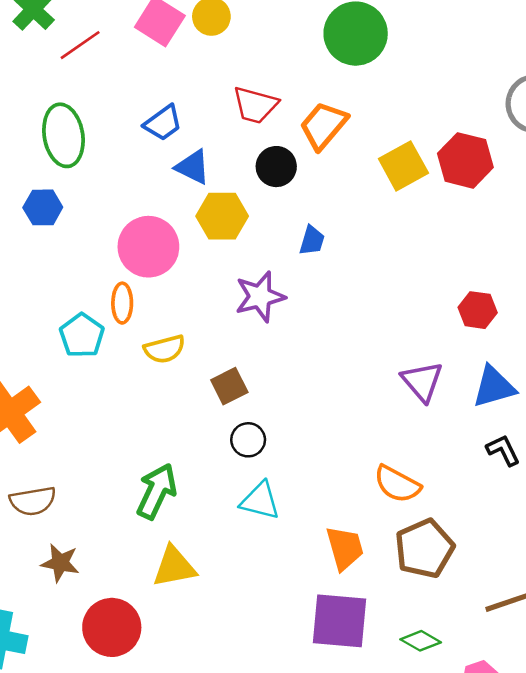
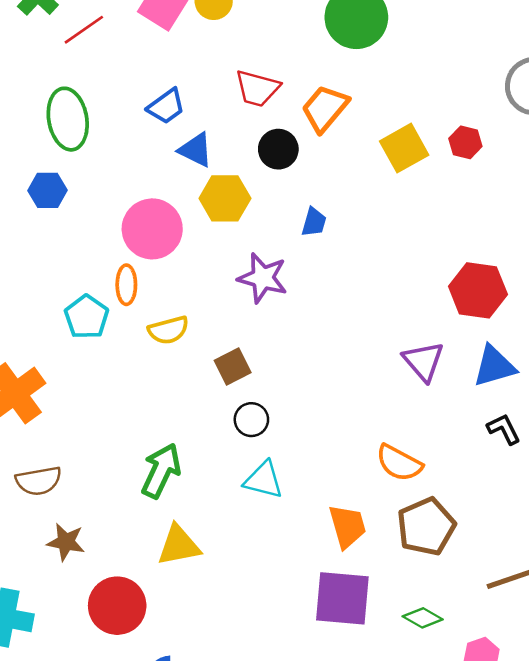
red hexagon: (465, 160) -> (465, 142), size x0.6
purple star: (260, 297) -> (263, 278), turned 30
red hexagon: (478, 310) -> (478, 290), size x1.5

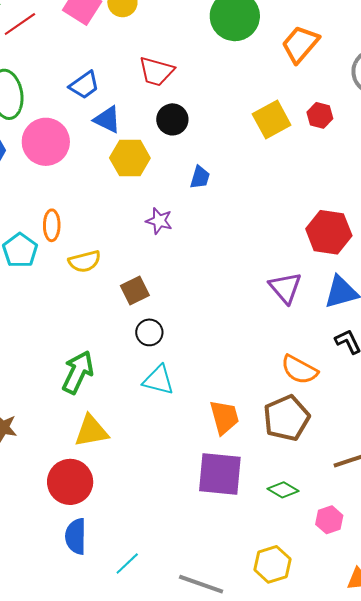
orange trapezoid: (325, 108) -> (300, 44), moved
pink circle: (152, 229) -> (46, 142), moved
purple star: (263, 278) -> (159, 221), size x0.7
orange semicircle: (399, 463) -> (299, 370), moved
red circle: (117, 606) -> (70, 482), moved

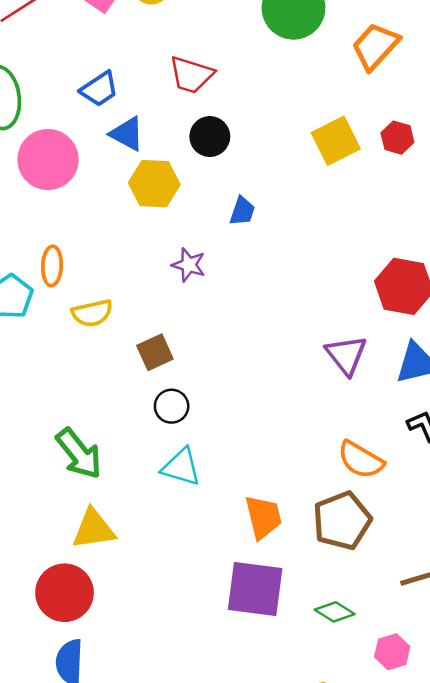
green arrow: (78, 372) -> (79, 454), turned 114

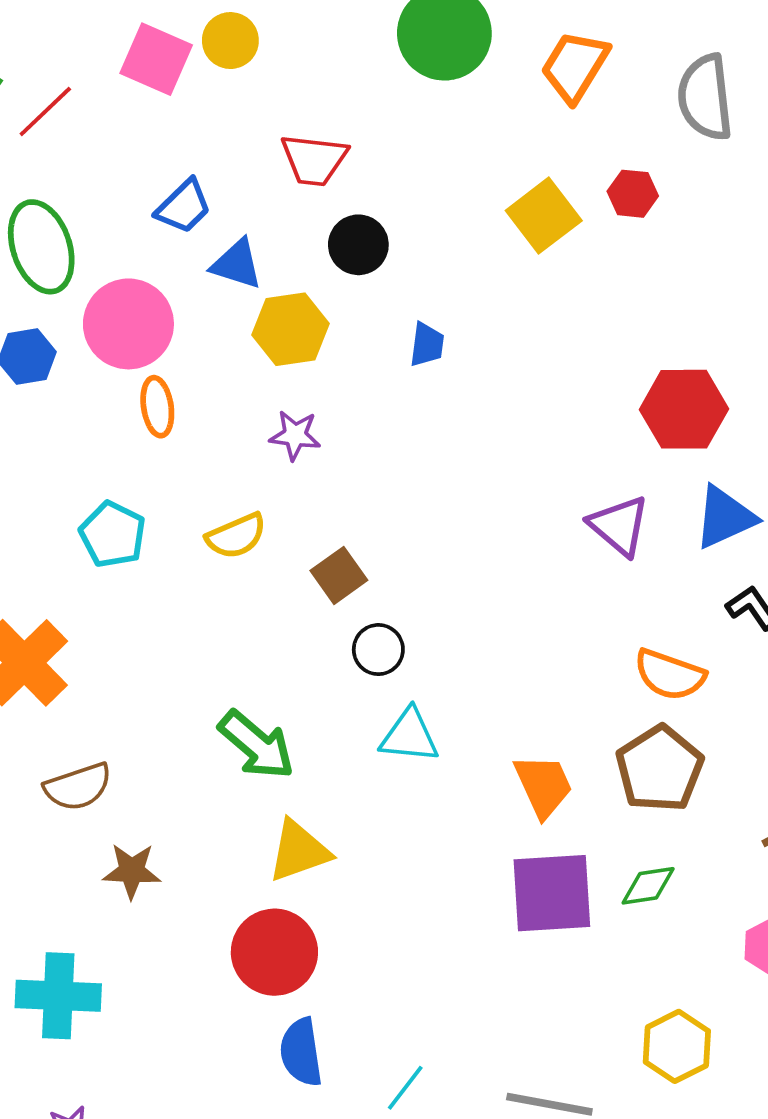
purple star: (189, 265) -> (295, 435), moved
orange ellipse: (52, 266) -> (157, 407), moved
green diamond: (335, 612) -> (648, 886), moved, turned -30

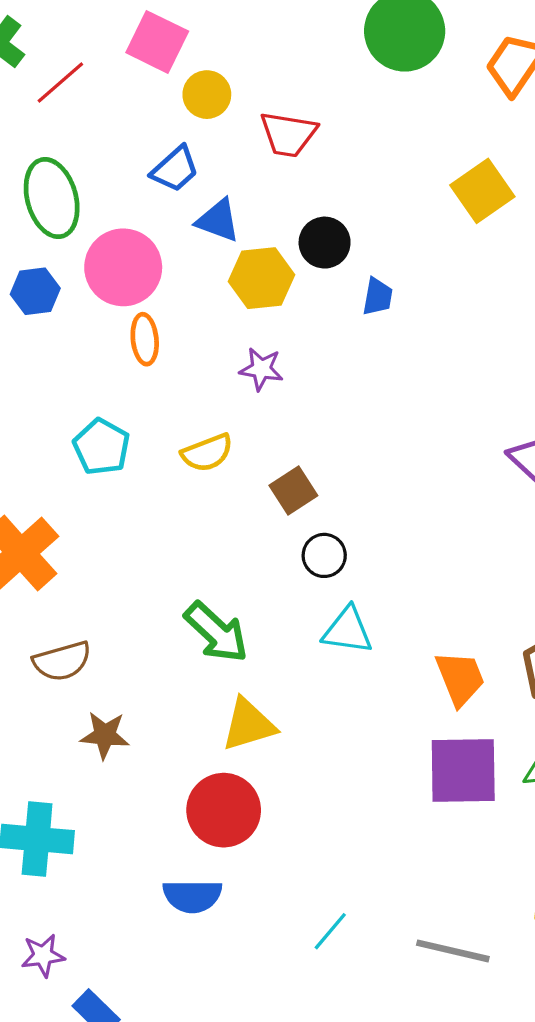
yellow circle: (230, 41) -> (207, 95), moved
black circle: (358, 245) -> (325, 243), moved
blue semicircle: (301, 1052) -> (192, 896), moved, turned -84

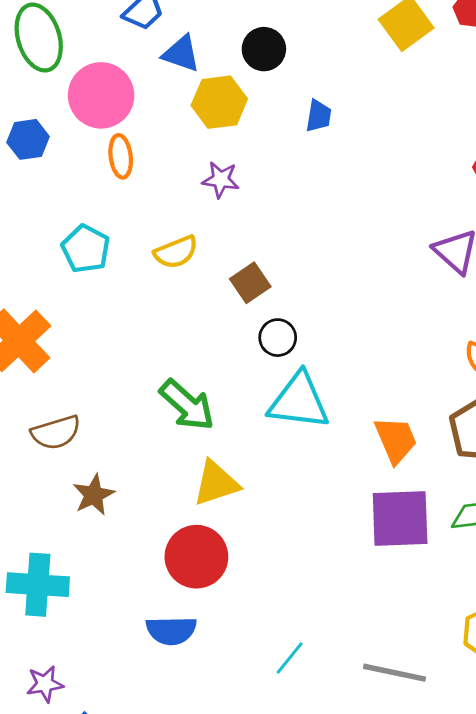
black circle: (325, 243) -> (264, 49), moved
blue hexagon: (35, 291) -> (28, 139), moved
cyan triangle: (347, 630) -> (299, 401), size x1.4
brown star: (105, 735) -> (94, 495), turned -30

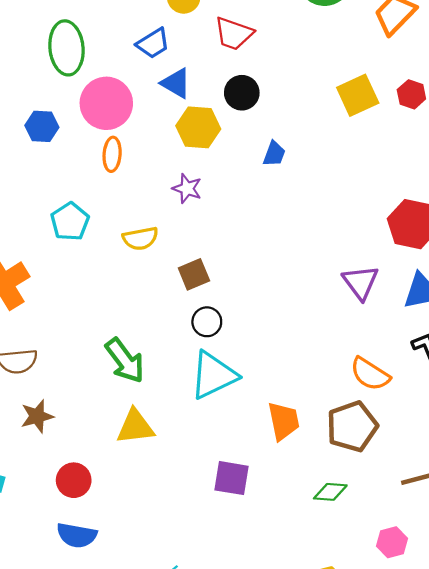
cyan triangle: (299, 401) -> (213, 375), turned -44
purple square: (400, 519) -> (232, 478), moved, size x0.7
red circle: (196, 557) -> (74, 480), moved, size x0.7

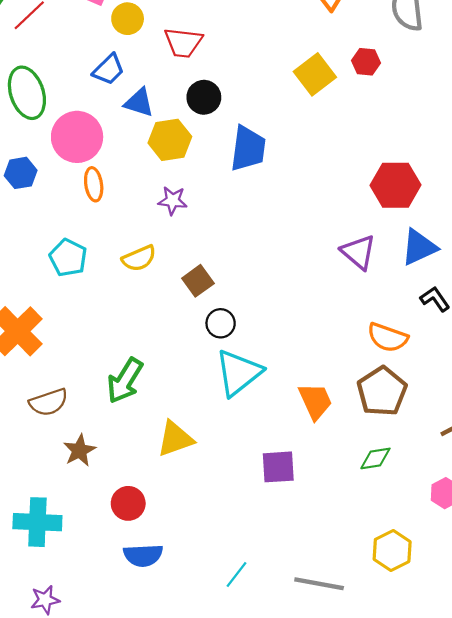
blue trapezoid: (274, 154) -> (248, 148), size x1.8
green arrow: (125, 360) -> (125, 381), moved, turned 81

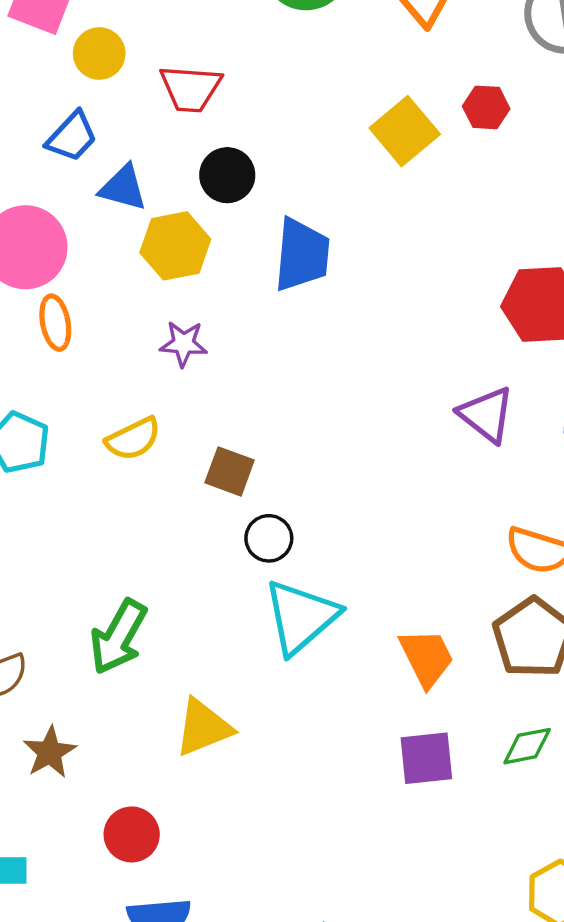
brown square: (198, 281) -> (230, 471), turned -32
purple square: (278, 467) -> (426, 758), moved

